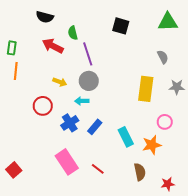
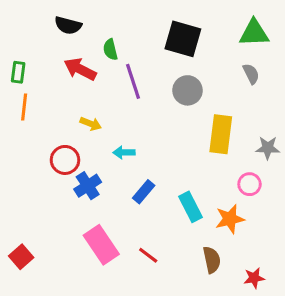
black square: (121, 26) -> (183, 39), size x1.4
gray semicircle: (163, 57) -> (251, 74), moved
gray circle: (89, 81) -> (187, 90), moved
gray star: (177, 87) -> (268, 148), moved
blue cross: (70, 123) -> (88, 186), moved

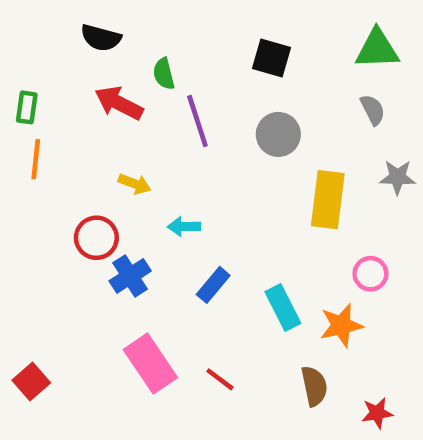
black square: (183, 39) -> (272, 58), size x0.7
gray star: (268, 148) -> (397, 177), moved

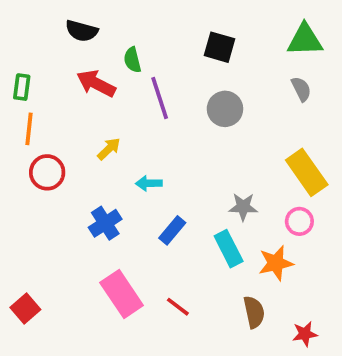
gray star: (397, 177) -> (243, 207), moved
yellow arrow: (135, 184) -> (109, 149), turned -65
yellow rectangle: (328, 200) -> (307, 172), moved, turned -42
red circle: (96, 238) -> (47, 172), moved

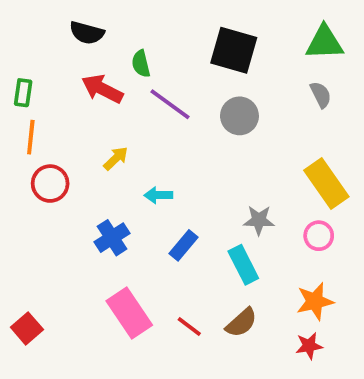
black square: (220, 47) -> (234, 50), size x1.4
purple line: (160, 98) -> (170, 104), turned -36
orange star: (276, 263) -> (315, 301), moved
brown semicircle: (254, 312) -> (241, 323), moved, turned 60
red star: (305, 334) -> (309, 346), moved

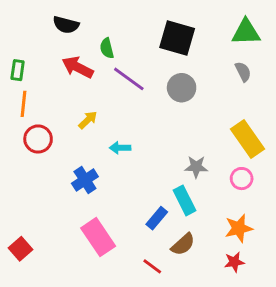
blue rectangle: (183, 245) -> (157, 218), moved
red line: (189, 327) -> (152, 266), moved

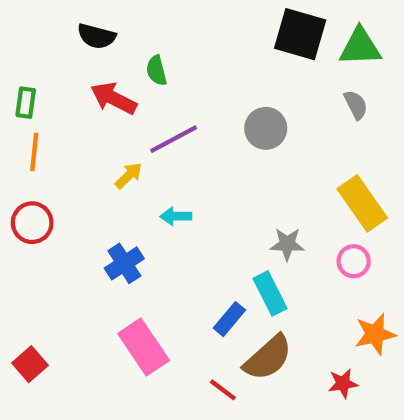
black square: (177, 38) -> (300, 34), moved
purple line: (129, 79) -> (174, 139), moved, turned -64
red circle: (38, 139) -> (32, 223), moved
orange star: (239, 228) -> (375, 334), moved
brown semicircle: (183, 244) -> (268, 358), size x1.4

